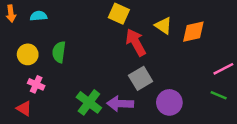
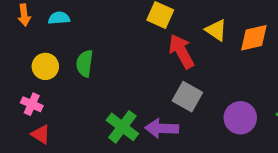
gray square: (141, 78) -> (187, 97), turned -30
pink cross: (36, 84) -> (32, 104), moved
purple circle: (169, 102) -> (240, 118), moved

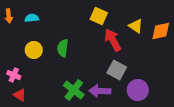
green semicircle: (85, 63) -> (63, 48), moved
yellow circle: (45, 66) -> (34, 50), moved
purple circle: (240, 118) -> (138, 90), moved

